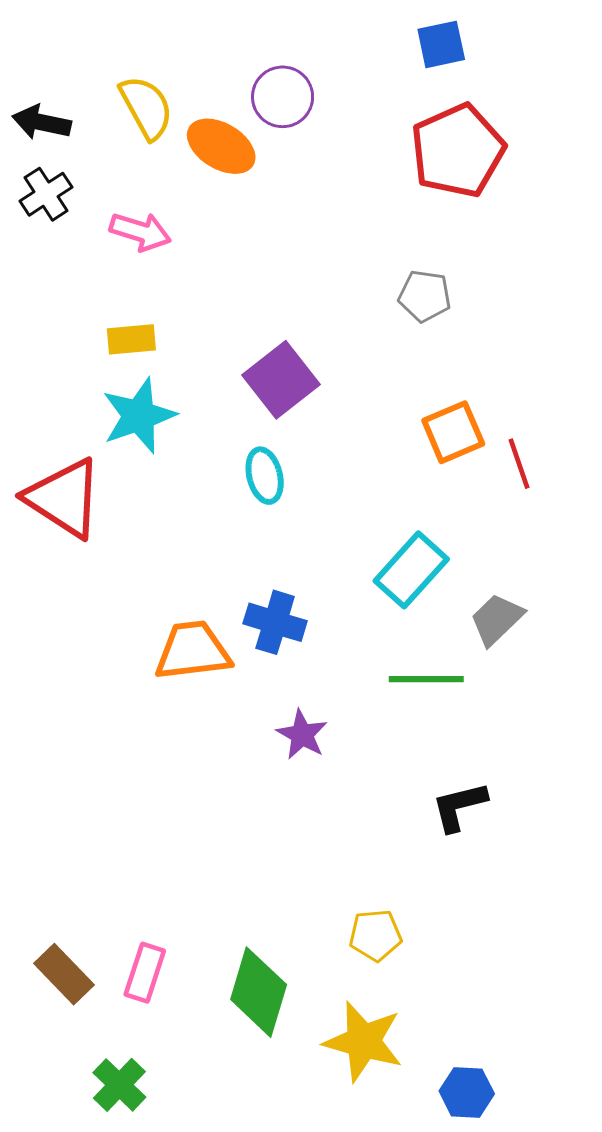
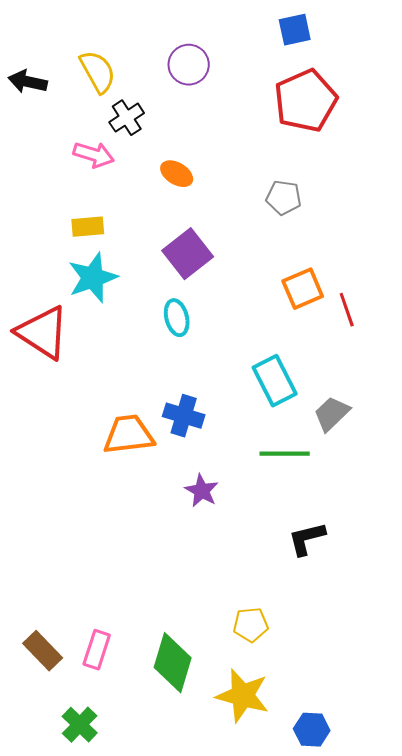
orange ellipse: (221, 146) -> (177, 174), moved, size x0.7
black cross: (46, 194) -> (127, 118), moved
cyan rectangle: (411, 570) -> (275, 381), turned -69

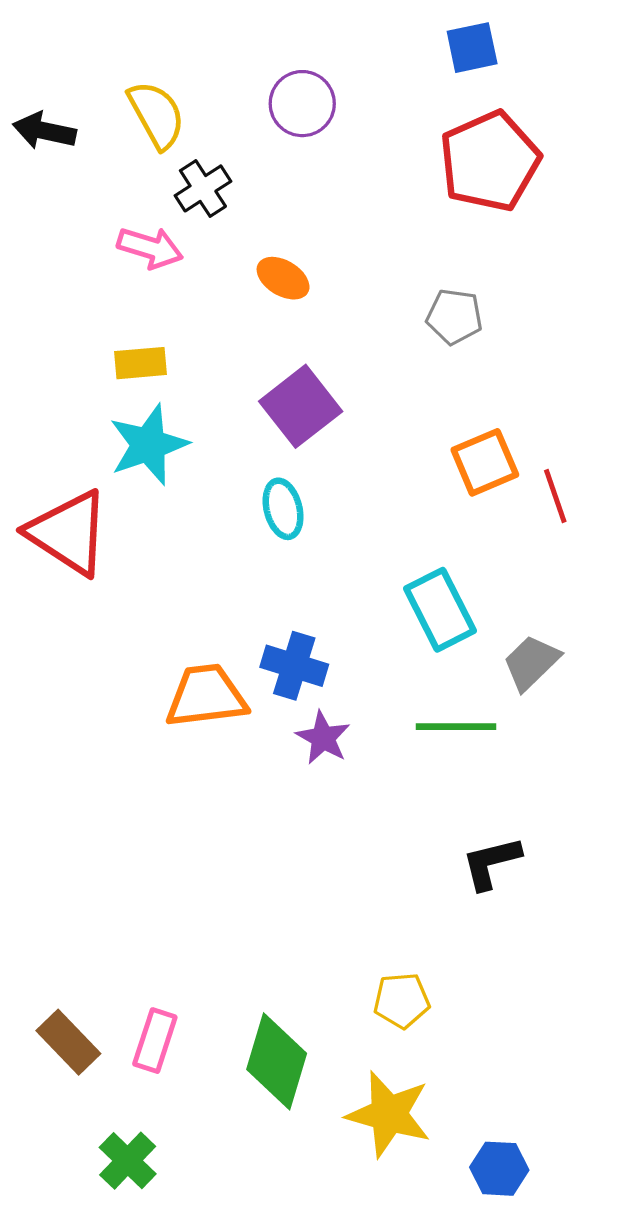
purple star: (202, 491) -> (323, 738), moved

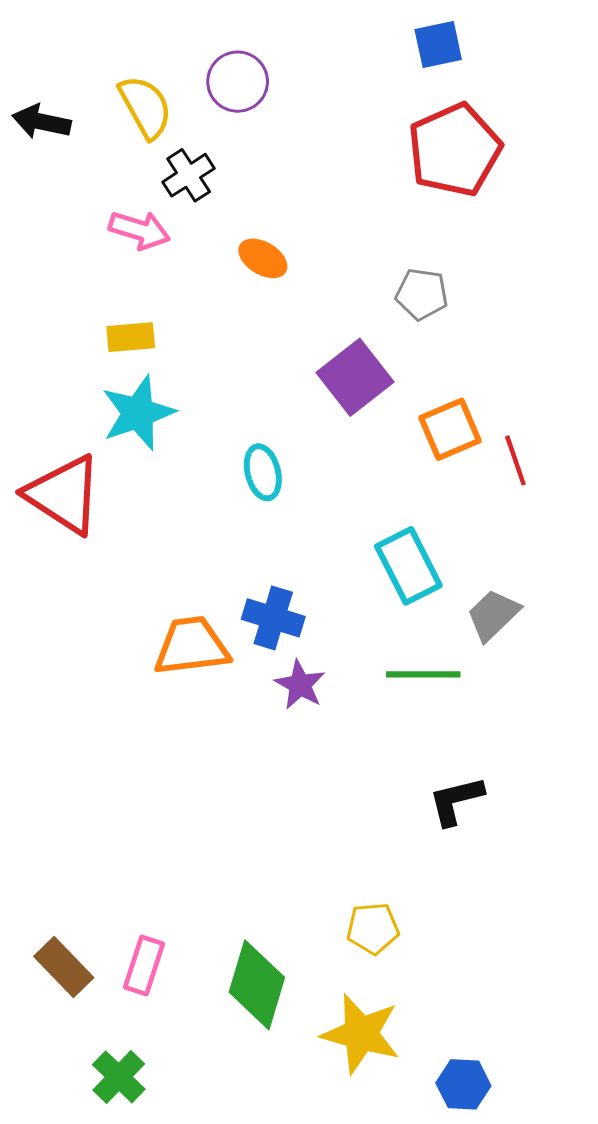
purple circle: (302, 104) -> (238, 82), moved
purple square: (301, 406) -> (355, 377), moved

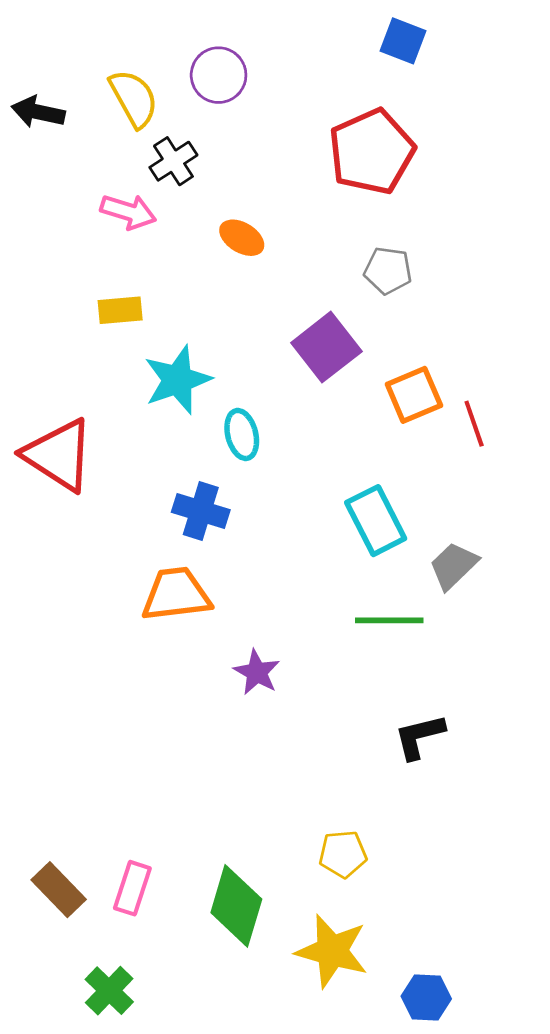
blue square: (438, 44) -> (403, 41), turned 33
red pentagon: (454, 150) -> (372, 152), moved
cyan star: (138, 413) -> (178, 380), moved
blue cross: (273, 618) -> (201, 511), moved
purple star: (300, 685) -> (257, 672), moved

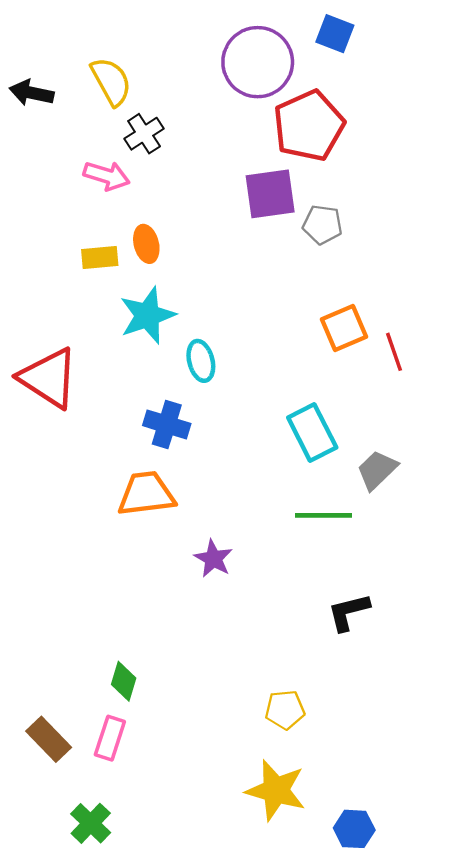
purple circle: (219, 75) -> (258, 62), moved, size x1.5
orange ellipse: (242, 238) -> (146, 244), moved, turned 45
purple square: (326, 347) -> (270, 194), moved, turned 30
green diamond: (236, 906) -> (124, 681), moved, size x0.6

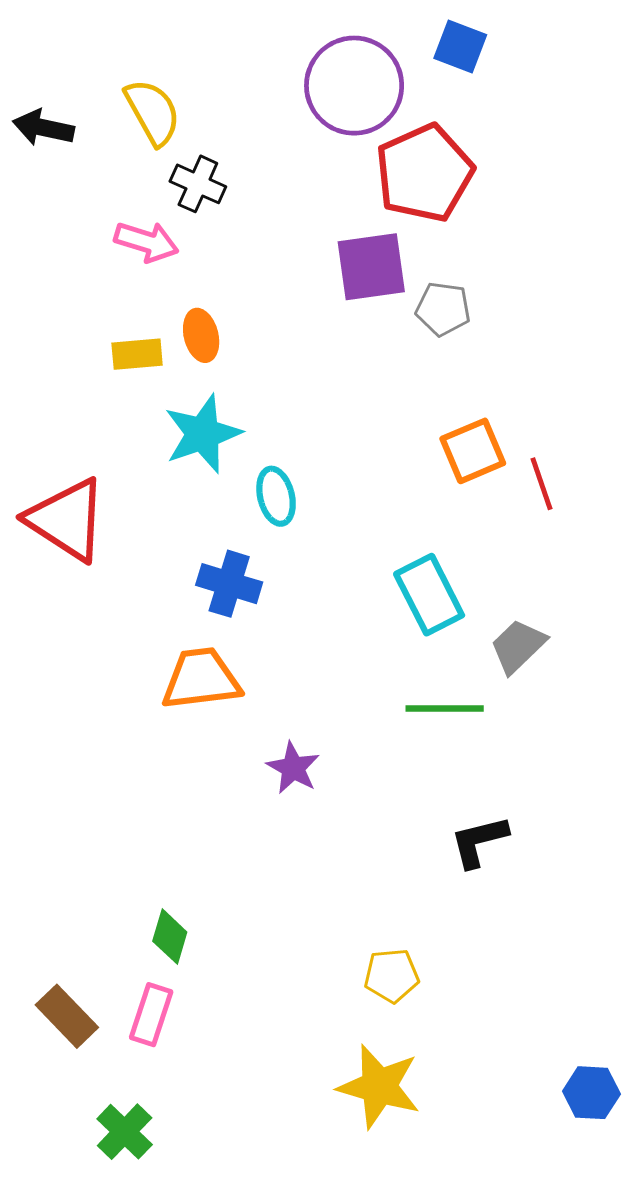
black cross: (144, 134) -> (198, 184), turned -33
blue hexagon: (354, 829) -> (591, 1093), moved

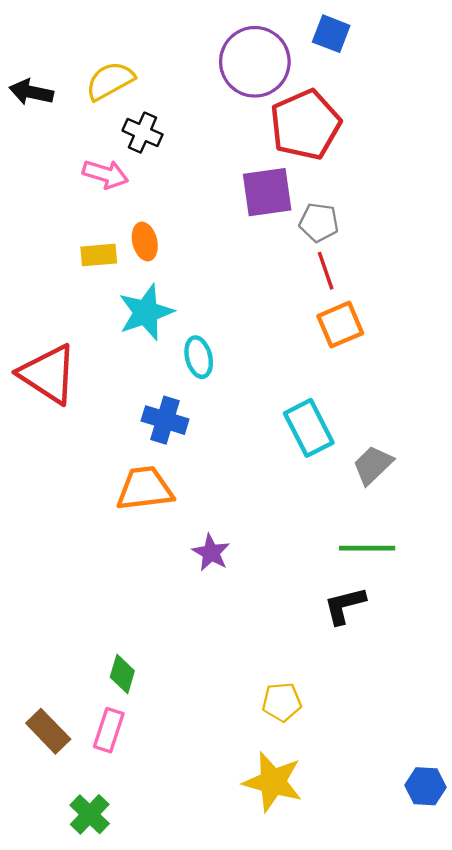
yellow semicircle: (153, 112) -> (110, 81), turned -90
red line: (541, 484) -> (326, 271), moved
green line: (445, 709) -> (367, 548), moved

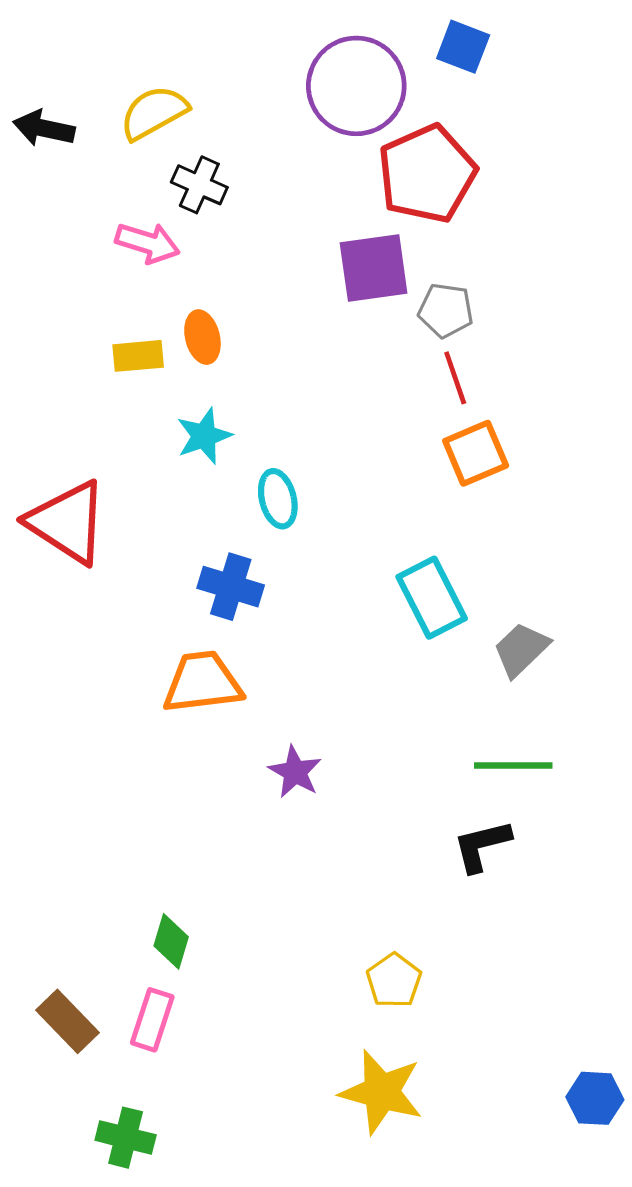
cyan star: (146, 312) -> (204, 436), size x0.7
yellow pentagon: (282, 702) -> (394, 981), turned -30
green cross: (90, 814) -> (126, 1138), turned -30

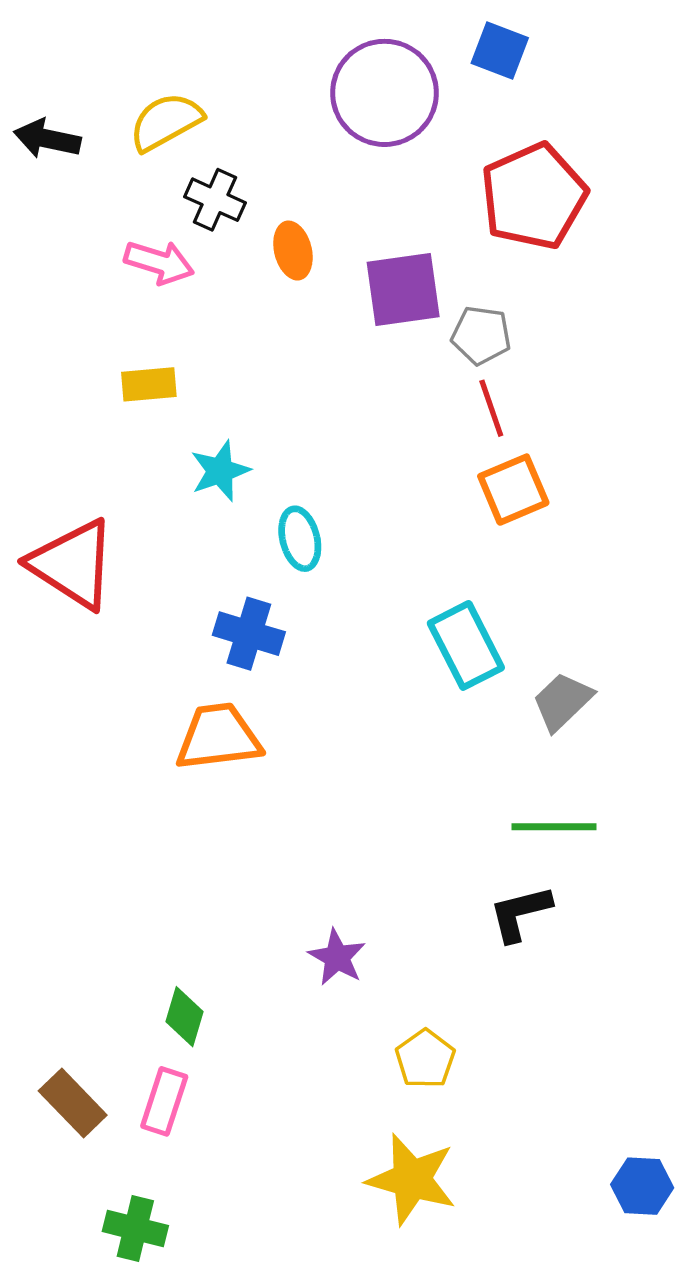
red pentagon: (427, 174) -> (534, 196), moved
orange ellipse: (202, 337) -> (293, 251), moved
purple star: (295, 772) -> (337, 957), moved

